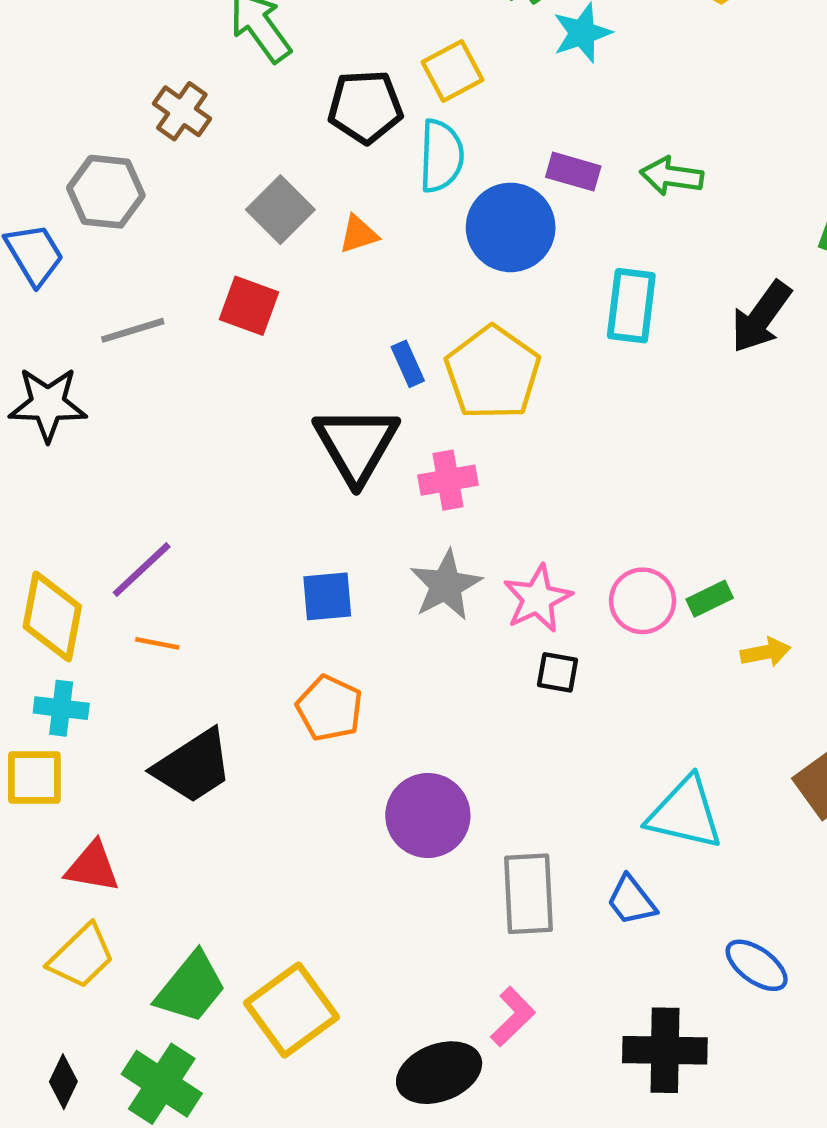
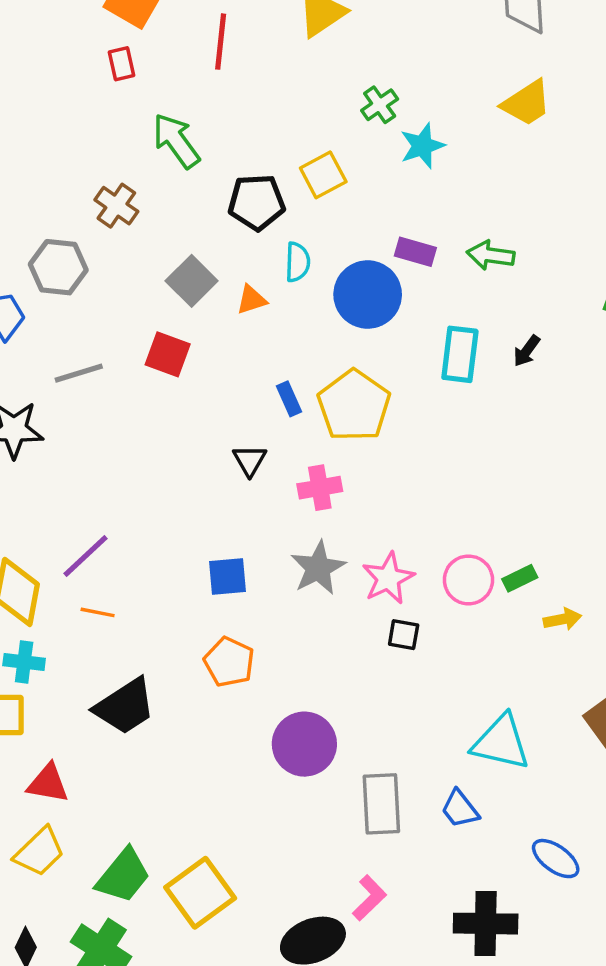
cyan semicircle: (441, 156) -> (298, 262), moved, size x0.7
black arrow: (761, 317) -> (527, 351), moved, size x0.6
black triangle: (356, 444) -> (250, 460), size x0.5

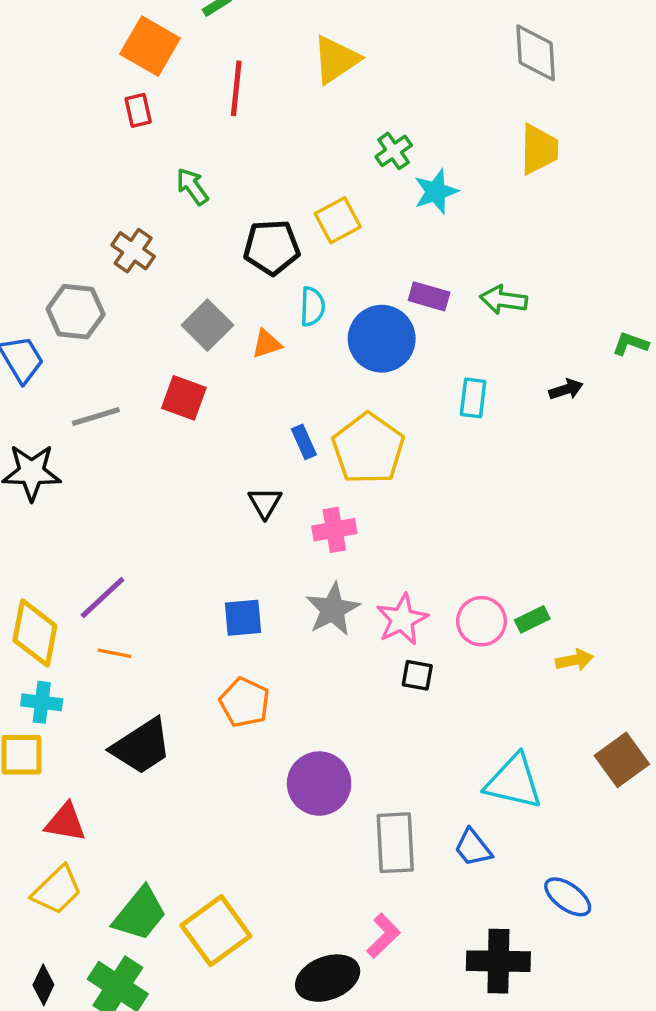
yellow trapezoid: (527, 103) -> (539, 149), turned -56
green arrow: (176, 141) -> (192, 186), size x0.7
black arrow: (527, 351) -> (566, 389), moved, turned -144
cyan rectangle: (460, 354) -> (473, 398), size x0.7

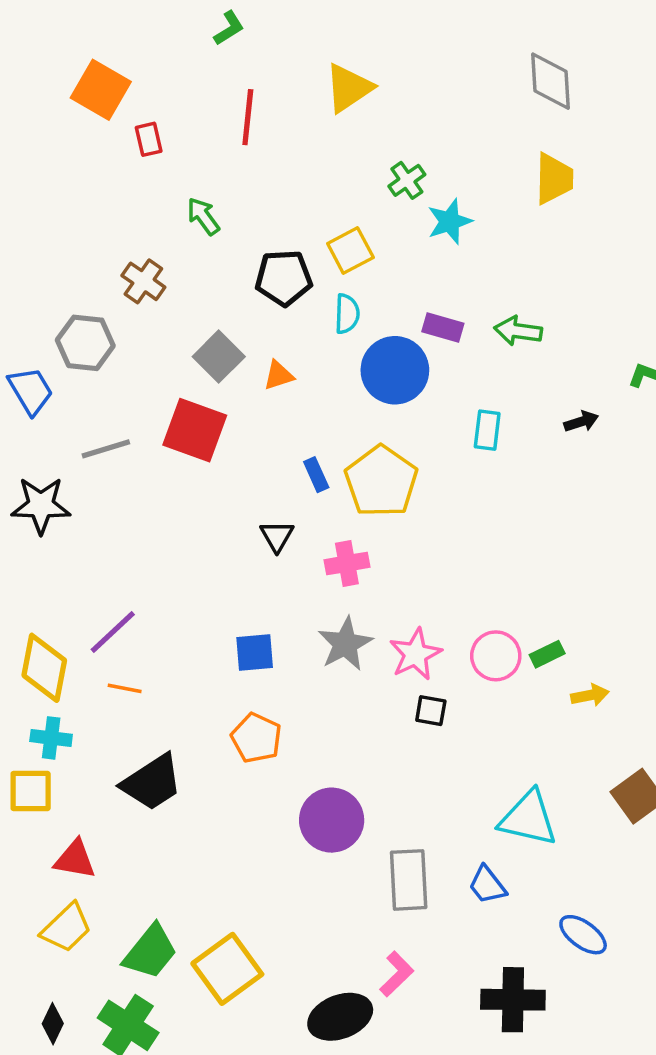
orange square: (150, 46) -> (101, 90), moved
cyan semicircle: (312, 307) -> (347, 314), moved
red square: (184, 398) -> (195, 430), size x1.4

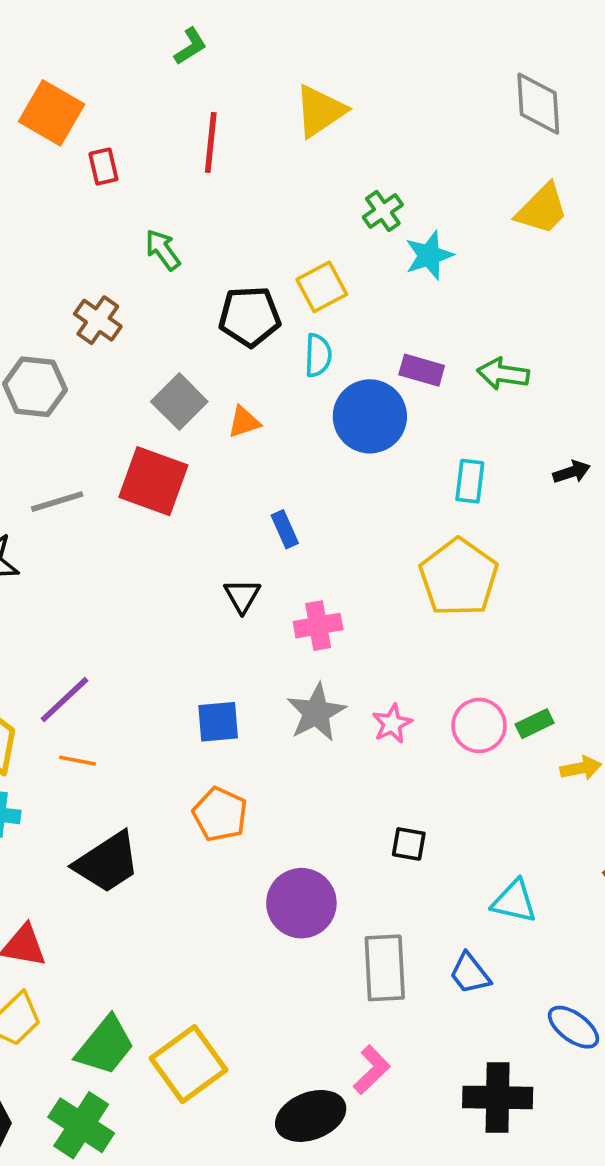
yellow trapezoid: (554, 179) -> (542, 209), turned 44
yellow pentagon: (381, 481) -> (459, 577), moved
pink star: (415, 654) -> (392, 724), size x0.7
black square: (431, 711) -> (409, 844), moved
cyan triangle: (528, 818) -> (514, 901), size x0.7

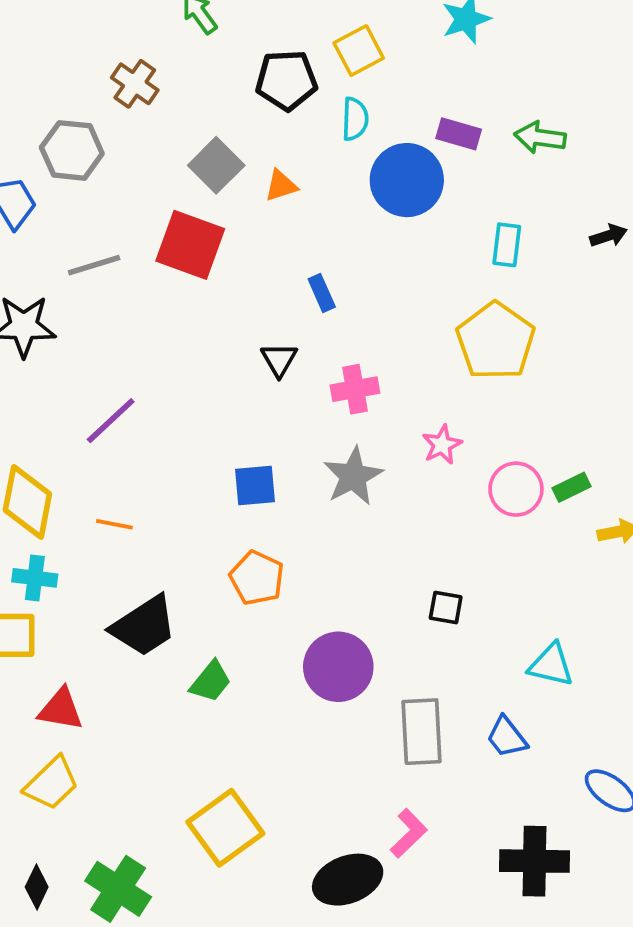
purple line: (65, 700) -> (111, 421), moved
pink star: (392, 724) -> (442, 445), moved
green trapezoid: (105, 1046) -> (211, 682), moved, size x0.7

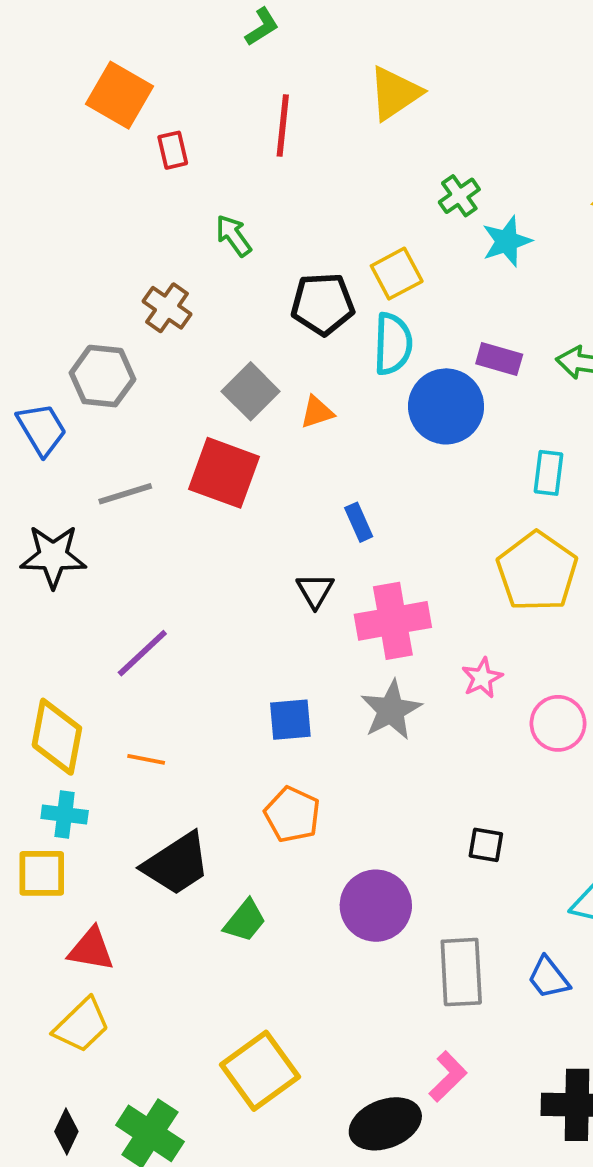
cyan semicircle: (355, 119) -> (393, 344), size x1.4
pink cross: (355, 389) -> (393, 621), size x1.5

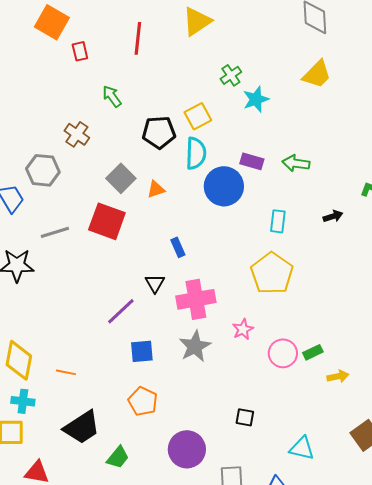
purple line: (142, 653) -> (121, 311), moved

